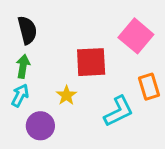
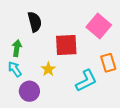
black semicircle: (27, 30) -> (35, 22), moved
cyan arrow: (20, 95) -> (15, 69), turned -63

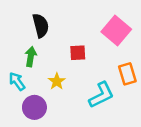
red square: (66, 45) -> (78, 53), size x0.6
green arrow: (17, 48) -> (31, 57), moved

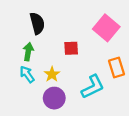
cyan arrow: (17, 81) -> (27, 74), moved
purple circle: (34, 107) -> (54, 98), moved

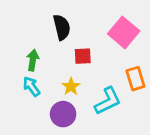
black semicircle: (37, 23) -> (62, 27), moved
yellow star: (52, 74) -> (71, 86), moved

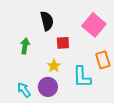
cyan arrow: (31, 86) -> (24, 90), moved
cyan L-shape: (108, 101) -> (82, 77), turned 115

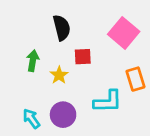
yellow star: (54, 66) -> (59, 75), moved
cyan L-shape: (82, 77) -> (108, 101), turned -90

